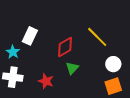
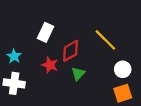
white rectangle: (30, 36) -> (46, 32), moved
red star: (46, 81) -> (50, 65), moved

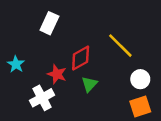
white rectangle: (46, 32) -> (49, 23), moved
white cross: (14, 83) -> (42, 98), moved, turned -36

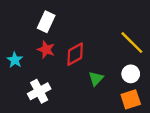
yellow line: (120, 46) -> (132, 43), moved
red star: (57, 74) -> (46, 50), moved
green triangle: (89, 84) -> (96, 79), moved

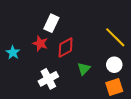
white rectangle: (46, 22) -> (51, 23), moved
white cross: (39, 91) -> (48, 79), moved

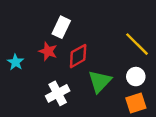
green triangle: (84, 69) -> (100, 81), size x1.5

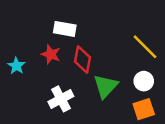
white rectangle: (61, 27) -> (65, 29), turned 75
red diamond: (78, 56) -> (83, 59), turned -50

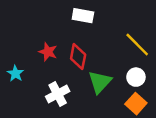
white rectangle: (65, 29) -> (83, 16), moved
cyan star: (16, 66) -> (15, 73), moved
orange square: (144, 109) -> (136, 104), turned -30

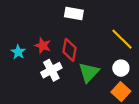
cyan star: (15, 73) -> (18, 52), moved
white cross: (58, 94) -> (51, 70), moved

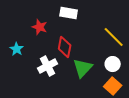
red star: (43, 46) -> (40, 27), moved

